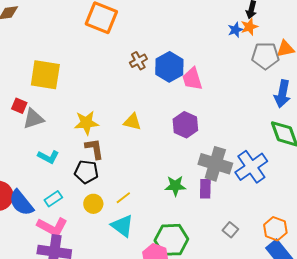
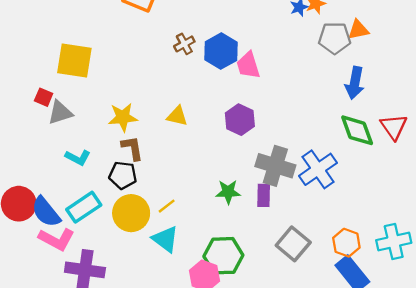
cyan rectangle: (53, 199) -> (84, 207), size x1.6
yellow circle: (93, 204) -> (131, 213), size x1.6
pink L-shape: (52, 227) -> (57, 239), moved
gray square: (230, 230) -> (293, 244), size x1.8

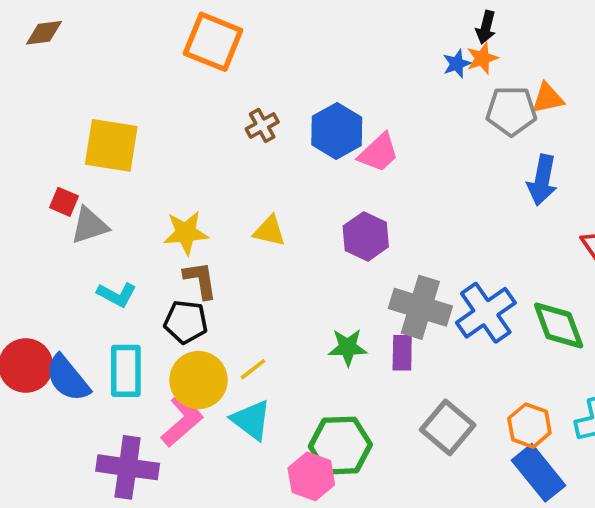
brown cross: (184, 44) -> (262, 125), moved
pink trapezoid: (248, 65) -> (379, 153), turned -116
green diamond: (357, 130) -> (559, 325), moved
cyan rectangle: (84, 207) -> (126, 371), turned -56
pink L-shape: (57, 239) -> (182, 420), moved, turned -69

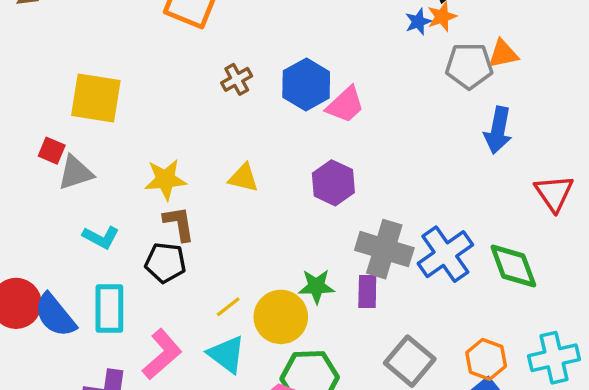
yellow circle: (199, 380) -> (281, 317), moved

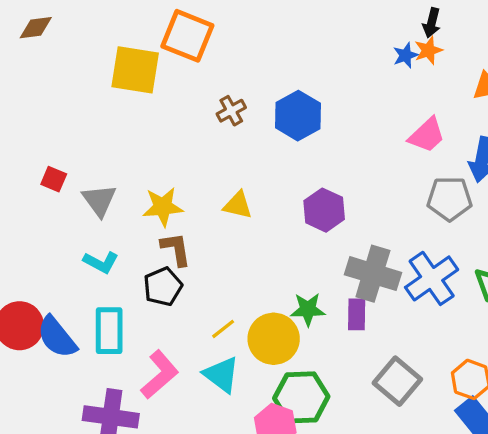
gray pentagon: (469, 66) -> (450, 199), moved
yellow square: (96, 98) -> (135, 70), moved
pink trapezoid: (345, 105) -> (427, 135), moved
gray triangle: (75, 173) -> (99, 200), moved, turned -48
black pentagon: (165, 263) -> (163, 287), turned -30

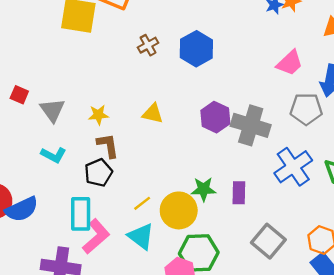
yellow star: (163, 207) -> (98, 115), size x0.7
gray cross: (373, 274) -> (251, 125), moved
cyan rectangle: (109, 331) -> (81, 214), moved
blue semicircle: (57, 337) -> (22, 209), turned -76

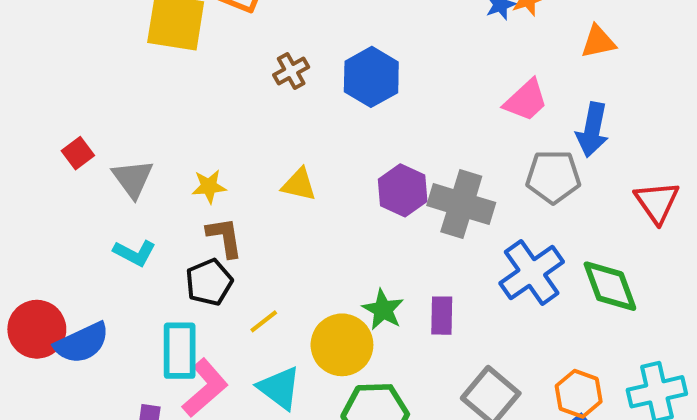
red square: (19, 95) -> (78, 153), turned 30
green star: (203, 189) -> (383, 310), turned 30
yellow line: (142, 203) -> (264, 321), moved

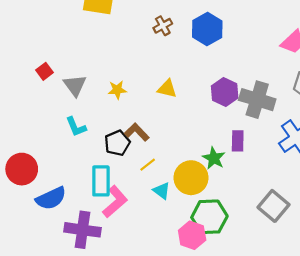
brown L-shape: (225, 237) -> (137, 132), moved, turned -35
cyan L-shape: (135, 253) -> (76, 127), turned 40
purple rectangle: (442, 316) -> (238, 141), moved
blue semicircle: (82, 343) -> (51, 198), moved
cyan triangle: (279, 388) -> (162, 191), moved, size x0.7

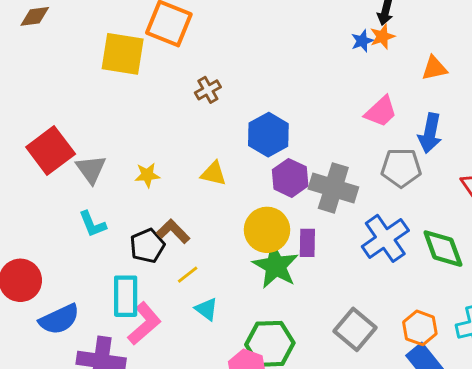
blue hexagon: (207, 29) -> (268, 135), moved
red square: (44, 71) -> (51, 150), size x2.0
green star: (214, 158) -> (276, 266), size x1.5
yellow circle: (191, 178) -> (267, 230), moved

